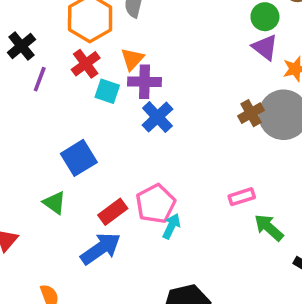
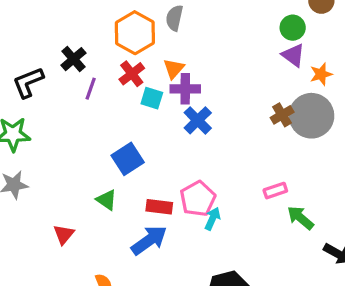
red rectangle: (113, 212) -> (159, 207), turned 45

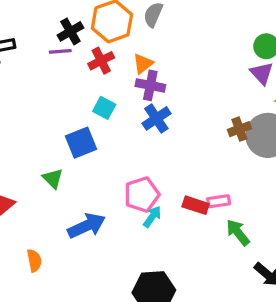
black cross: (73, 59) -> (70, 31), moved
purple line: (91, 89) -> (60, 51), moved, turned 55
cyan square: (152, 98) -> (104, 108), moved
red rectangle: (159, 207) -> (196, 205), moved

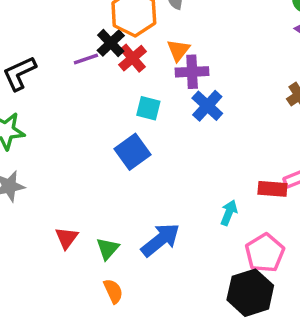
black cross: (70, 31) -> (111, 43), moved
green triangle: (53, 178) -> (108, 249), moved, turned 40
pink pentagon: (142, 195) -> (265, 253), moved

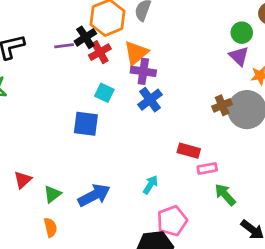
orange triangle: (178, 50) -> (136, 53), size x1.4
blue square: (132, 152) -> (86, 124), turned 32
red rectangle: (272, 189) -> (189, 151), moved

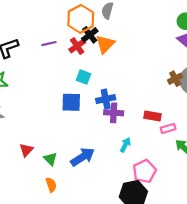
black cross: (85, 37) -> (90, 35), moved
purple cross: (143, 71) -> (114, 113), moved
blue cross: (150, 100) -> (106, 99), moved, turned 30
green triangle: (52, 194) -> (50, 159), turned -32

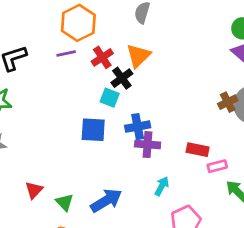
orange hexagon: (81, 19) -> (78, 23), moved
black cross: (90, 35) -> (122, 78), moved

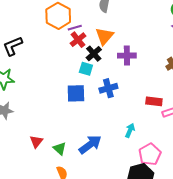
purple line: (66, 54) -> (75, 28), moved
purple cross: (148, 145) -> (127, 56), moved

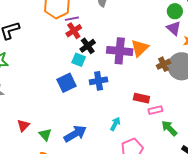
orange triangle: (104, 36) -> (140, 48), moved
purple cross: (127, 56) -> (120, 51), size x1.4
blue square: (76, 93) -> (66, 83), turned -30

